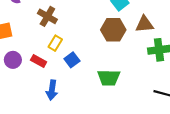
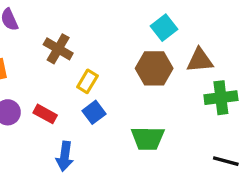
yellow rectangle: (55, 43) -> (87, 81), moved

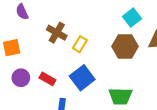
yellow rectangle: (87, 81) -> (80, 44), moved
blue square: (94, 112) -> (82, 78), size x1.5

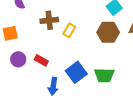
brown cross: (57, 33) -> (49, 20), turned -36
blue square: (82, 78) -> (76, 72), moved

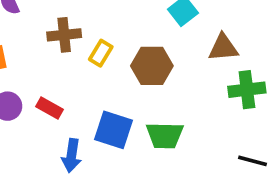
brown hexagon: (108, 32) -> (152, 66), moved
blue square: (76, 72) -> (114, 130), turned -35

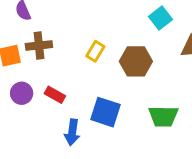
brown cross: (64, 35) -> (39, 45), moved
green trapezoid: (165, 135) -> (163, 116), moved

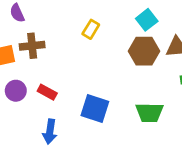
yellow rectangle: (95, 51) -> (91, 29), moved
brown hexagon: (136, 61) -> (144, 51), moved
blue arrow: (72, 132) -> (50, 132), moved

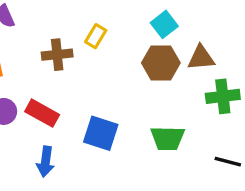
brown cross: (32, 46) -> (57, 55), moved
red rectangle: (47, 92) -> (42, 113), size x1.4

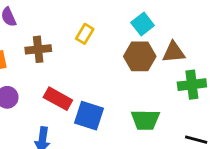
brown cross: (57, 55) -> (38, 49), moved
red rectangle: (42, 113) -> (58, 99), moved

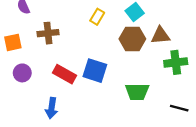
yellow rectangle: (85, 34) -> (97, 17), moved
blue square: (89, 116) -> (95, 71), moved

